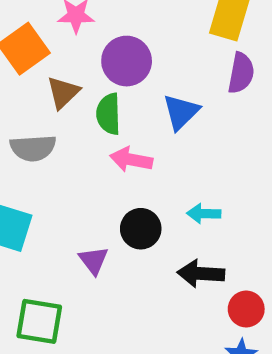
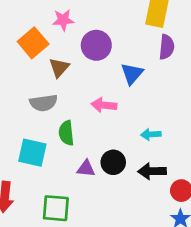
green semicircle: (108, 114) -> (66, 133), moved
black circle: (141, 229) -> (113, 162), moved
purple triangle: (94, 260) -> (86, 168), turned -42

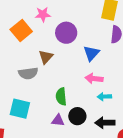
brown triangle: (59, 68) -> (46, 57), moved
pink arrow: (104, 105) -> (94, 79), moved
green semicircle: (66, 133) -> (61, 97), moved

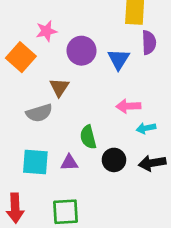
blue triangle: (91, 53) -> (119, 59), moved
purple triangle: (58, 120) -> (69, 163), moved

